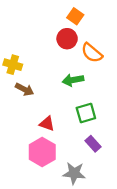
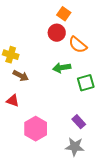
green square: (86, 113) -> (86, 83), moved
red triangle: (47, 124) -> (13, 101), moved
gray star: (74, 173) -> (75, 147), moved

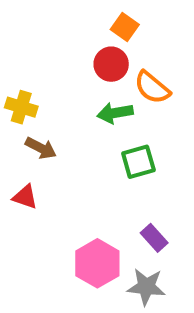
green arrow: (62, 68) -> (115, 113), moved
green square: (86, 83) -> (138, 162), moved
pink hexagon: (36, 129) -> (97, 263), moved

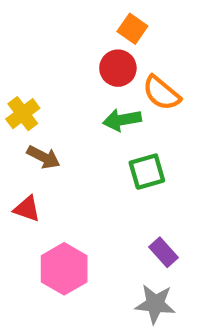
yellow cross: (21, 107) -> (23, 114), turned 36
pink hexagon: (97, 263) -> (64, 269), moved

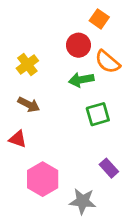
orange square: (132, 29) -> (99, 19), moved
yellow cross: (23, 114) -> (27, 64), moved
gray star: (155, 304) -> (83, 201), moved

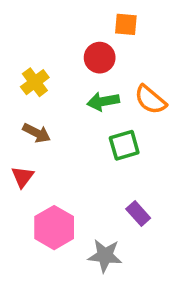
orange square: (99, 19) -> (126, 24), turned -30
orange semicircle: (107, 62) -> (150, 100), moved
red triangle: (18, 139) -> (23, 177), turned 48

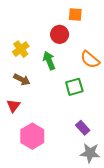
green arrow: (103, 101) -> (49, 61), moved, turned 78
gray star: (105, 256) -> (90, 153), moved

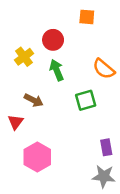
red circle: (60, 34) -> (53, 40), moved
brown arrow: (22, 79) -> (34, 100), moved
purple rectangle: (83, 128) -> (106, 147), moved, turned 32

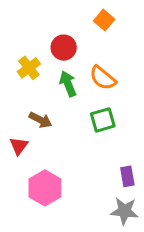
orange square: (87, 17) -> (104, 20), turned 35
orange semicircle: (104, 69) -> (103, 78), moved

